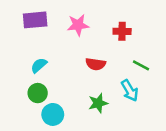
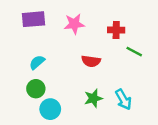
green line: (141, 65) -> (134, 52), moved
cyan arrow: (130, 91) -> (123, 100), moved

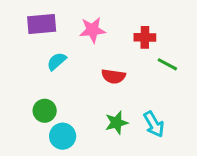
cyan semicircle: (37, 62) -> (57, 61), moved

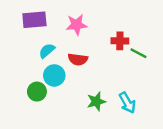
red cross: (145, 37) -> (120, 41), moved
red semicircle: (113, 76) -> (78, 59), moved
cyan circle: (63, 136) -> (54, 75), moved

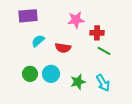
pink star: (77, 25) -> (76, 20), moved
green line: (138, 53) -> (104, 51), moved
cyan circle: (54, 75) -> (51, 74), moved

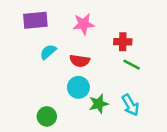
pink star: (76, 20) -> (84, 24), moved
green circle: (30, 74) -> (47, 116), moved
cyan circle: (51, 74) -> (78, 87), moved

